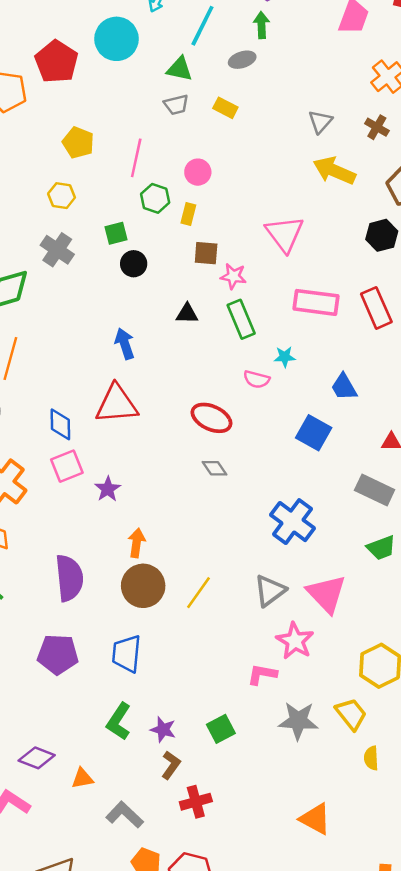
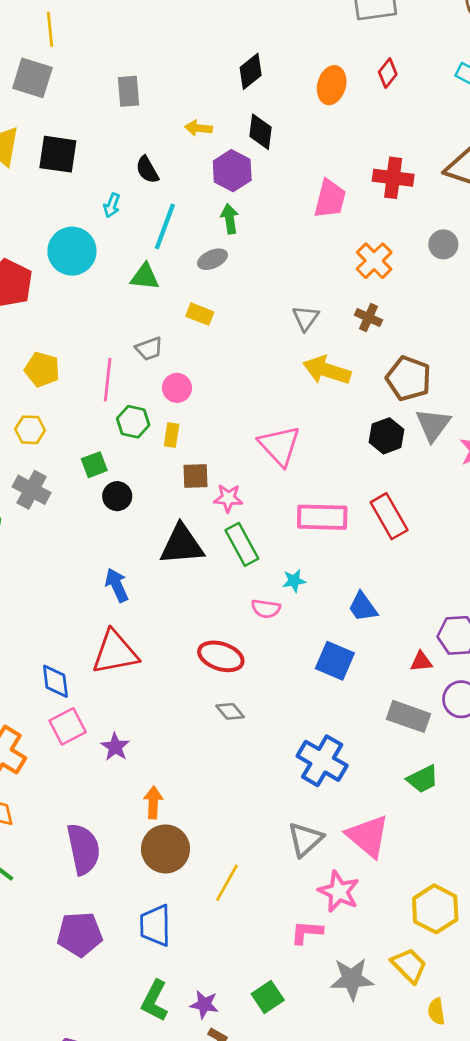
gray trapezoid: (176, 105) -> (149, 349), moved
black triangle: (187, 314) -> (182, 545), size x1.8
yellow line: (199, 593) -> (227, 883), moved

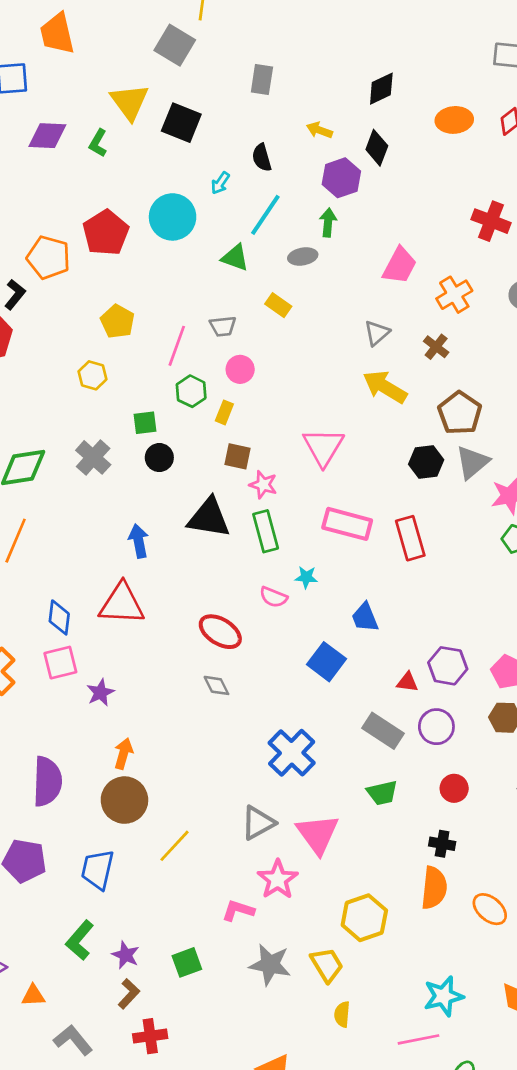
orange ellipse: (332, 85) -> (454, 120), turned 56
pink trapezoid: (330, 199) -> (400, 266), moved
gray cross: (32, 490) -> (93, 457), moved

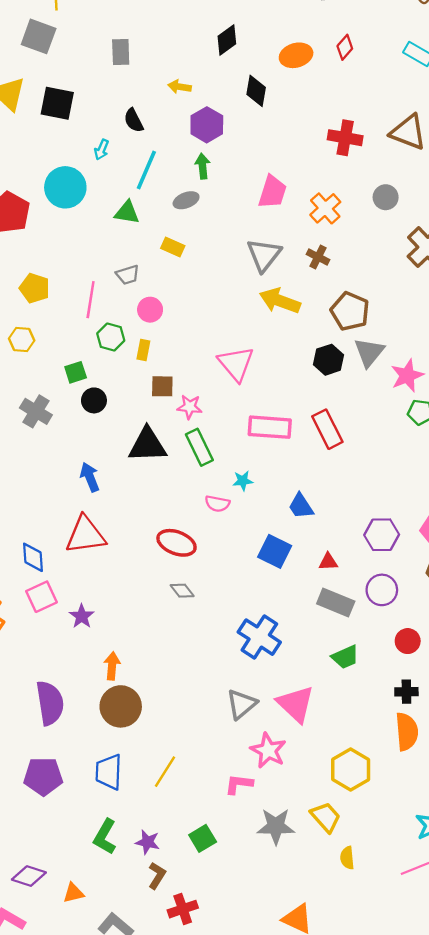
black diamond: (377, 148) -> (256, 91), moved
gray triangle: (377, 333) -> (264, 255), size x1.5
red triangle: (407, 682) -> (328, 562), moved
yellow line: (175, 846) -> (165, 772), moved

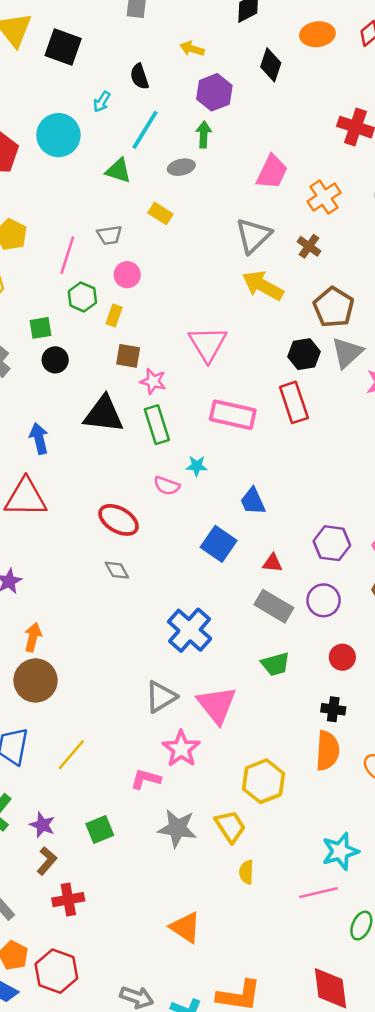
red rectangle: (327, 429) -> (294, 402), moved

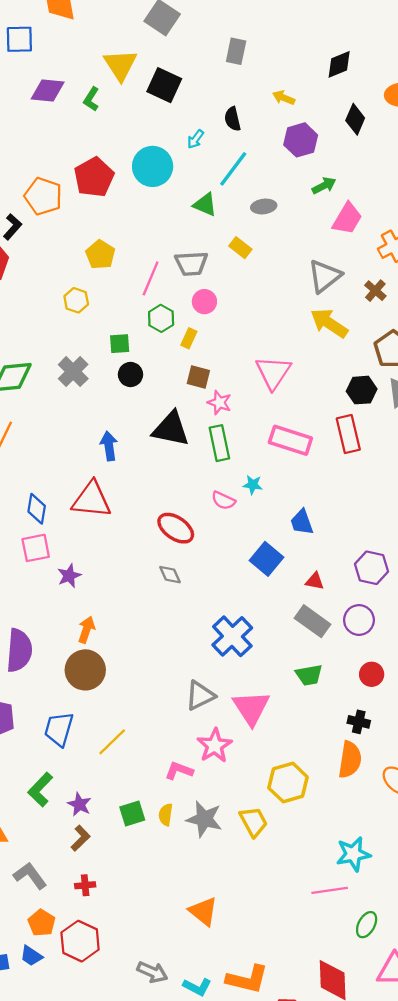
green arrow: (204, 135) -> (324, 186), moved, turned 55
gray trapezoid: (109, 235) -> (191, 263), size x1.4
yellow semicircle: (246, 872) -> (166, 815), moved
red cross: (68, 900) -> (85, 885), moved, size x0.7

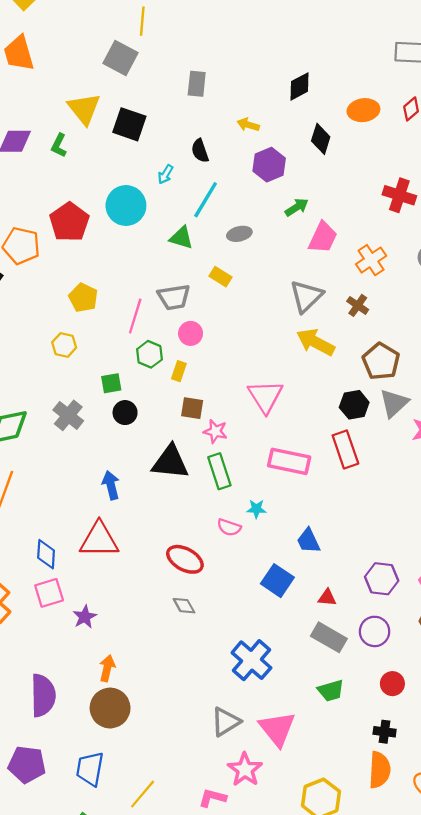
yellow line: (112, 742) -> (143, 794), moved

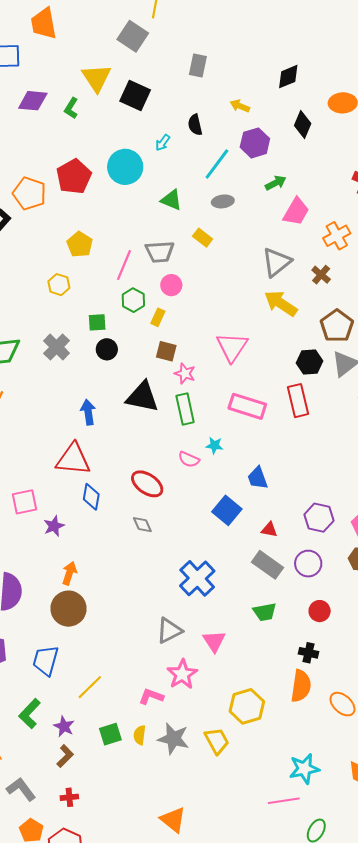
cyan line: (206, 200) -> (217, 164), moved
blue diamond: (46, 554) -> (91, 497), moved
pink triangle: (277, 729) -> (214, 641), size x0.7

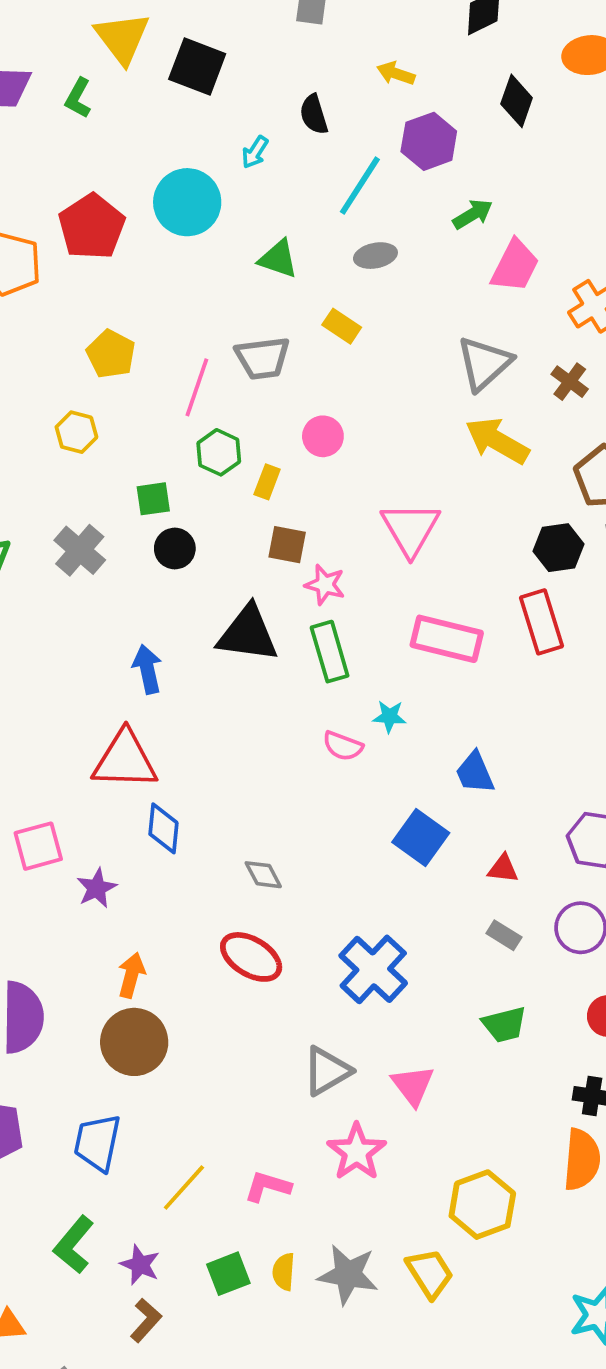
pink circle: (171, 285) -> (323, 436), moved
red ellipse: (147, 484) -> (251, 957), moved
gray rectangle: (267, 565) -> (504, 935), size x0.6
pink L-shape: (151, 696) -> (268, 1187), moved

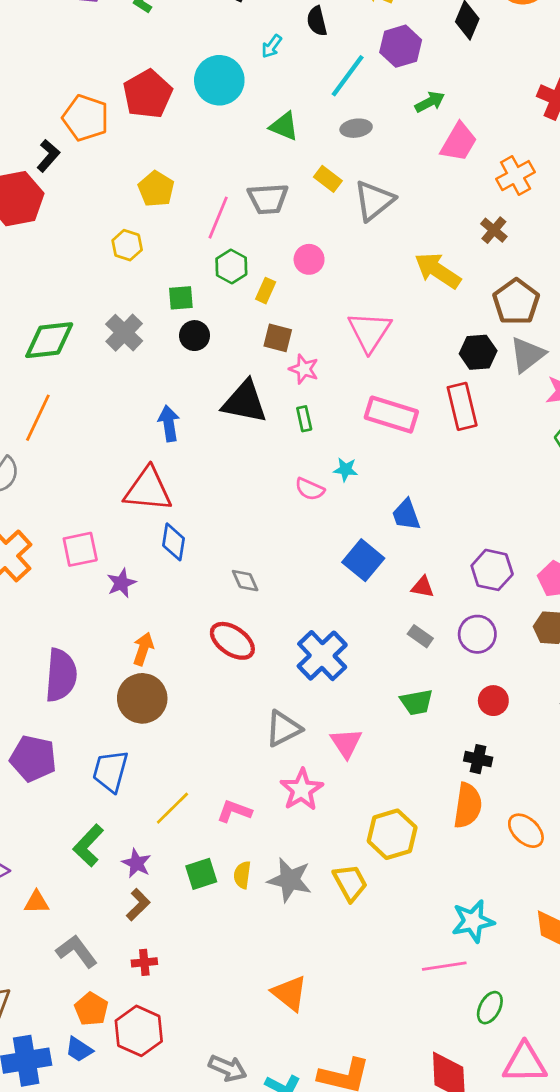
gray triangle: (484, 363) -> (374, 201), moved
green rectangle: (330, 652) -> (304, 419), size x0.6

